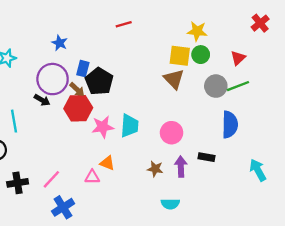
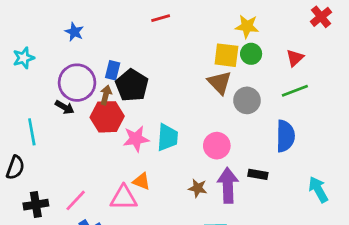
blue star: (60, 43) -> (74, 32), moved
gray circle: (216, 86) -> (247, 100), moved
brown arrow: (77, 90) -> (106, 95), turned -119
purple arrow: (181, 167) -> (228, 185), size x1.4
pink triangle: (92, 177) -> (124, 198), size x1.5

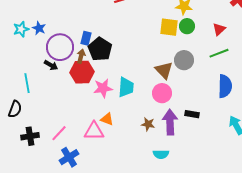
blue star: (74, 32) -> (39, 28), moved
brown triangle: (220, 83) -> (164, 70), moved
blue semicircle: (285, 136) -> (225, 86), moved

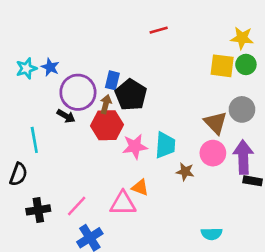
purple arrow: (170, 122) -> (243, 157), moved
brown star: (148, 124) -> (185, 172), moved

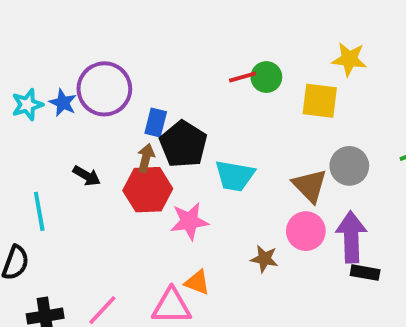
red line: (159, 30) -> (243, 77), moved
green circle: (246, 64) -> (266, 77), moved
purple circle: (78, 92) -> (104, 89), moved
cyan trapezoid: (165, 145) -> (235, 176), moved, turned 96

